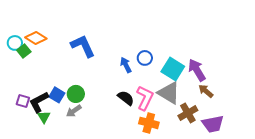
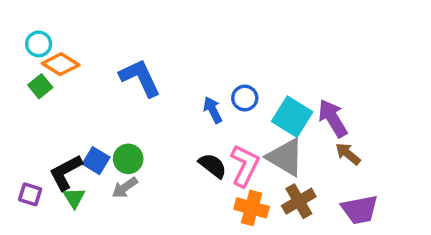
cyan circle: (15, 43) -> (39, 44), moved
purple square: (23, 101) -> (30, 194), moved
brown cross: (188, 113) -> (299, 201), moved

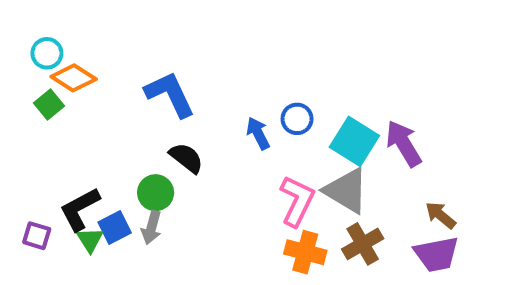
brown arrow: (348, 154) -> (441, 215), moved
blue square: (96, 161) -> (115, 228), moved, turned 32
black semicircle: (213, 166) -> (186, 158), moved
gray arrow: (125, 188) -> (151, 228), turned -40

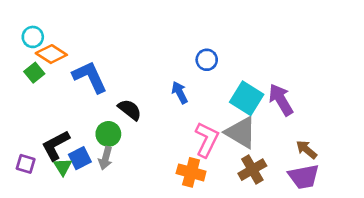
blue L-shape: (170, 94) -> (90, 77), moved
blue circle: (297, 119) -> (207, 60), moved
orange cross: (305, 252) -> (191, 172), moved

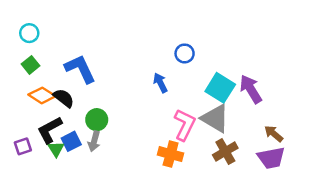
orange diamond: (51, 54) -> (42, 95), moved
black semicircle: (130, 110) -> (64, 98), moved
purple square: (26, 164) -> (23, 146), turned -36

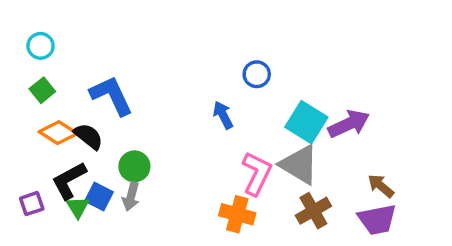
purple arrow: (251, 89) -> (349, 124), turned 96
blue square: (71, 141) -> (99, 197), turned -36

